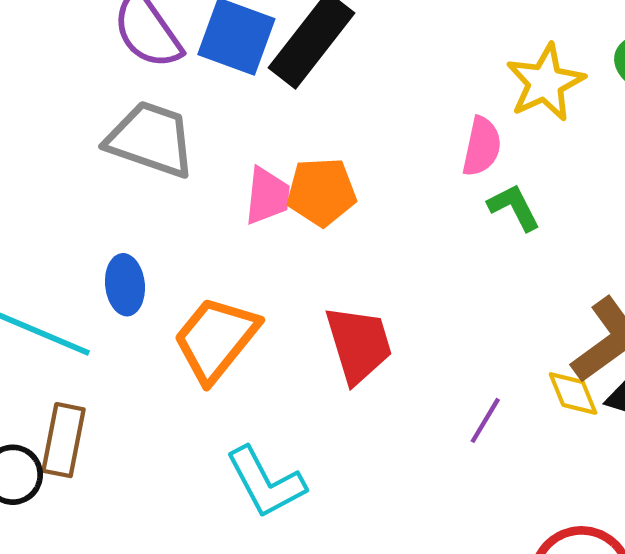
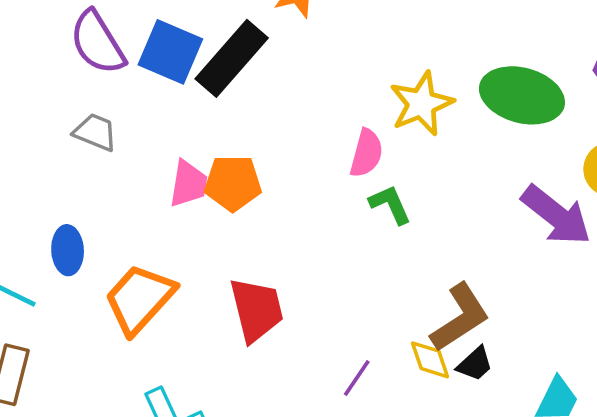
gray trapezoid: (151, 139) -> (95, 132), size x0.6

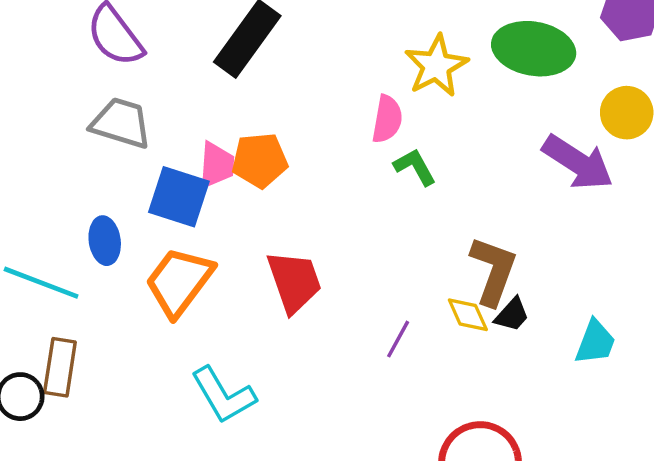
blue square: (170, 52) -> (179, 197), moved
gray trapezoid: (95, 132) -> (121, 123), size x1.4
brown L-shape: (460, 317) -> (493, 271), turned -32

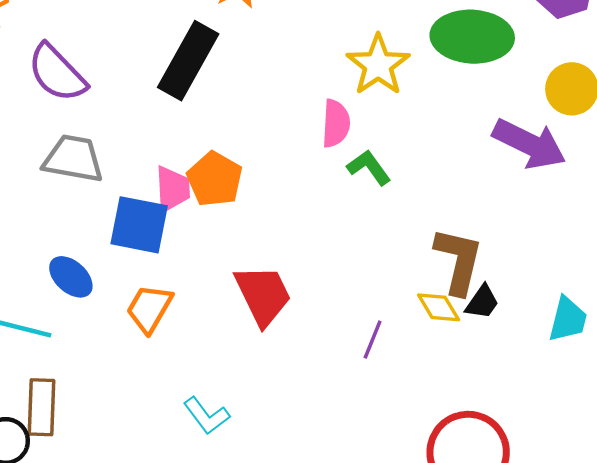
orange pentagon: (260, 160) -> (215, 179), turned -30
blue ellipse: (105, 241) -> (71, 277), turned -33
orange trapezoid: (179, 282) -> (149, 309), size x0.7
cyan L-shape: (223, 395) -> (206, 416), size x0.7

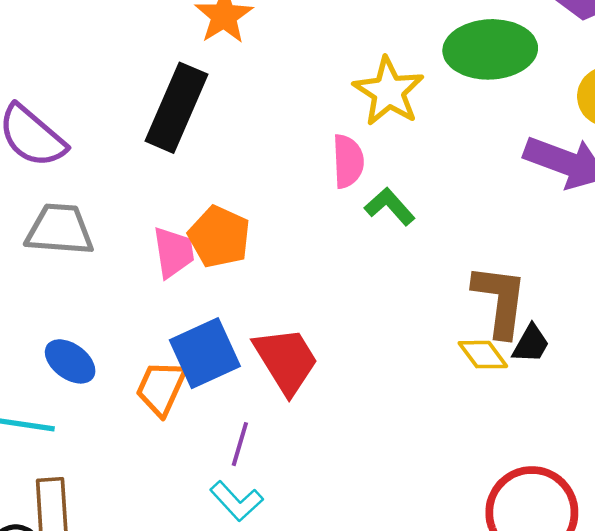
blue square: (139, 225) -> (205, 353), moved, turned -30
purple line: (373, 340) -> (240, 444), moved

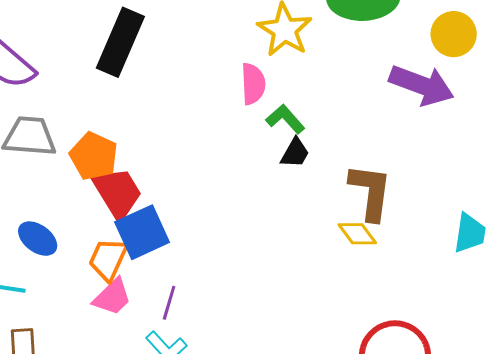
orange pentagon: (219, 237) -> (94, 156), moved
pink trapezoid: (173, 252) -> (112, 297), moved, turned 54
black trapezoid: (531, 344) -> (295, 153), moved
red trapezoid: (286, 360) -> (117, 193), moved

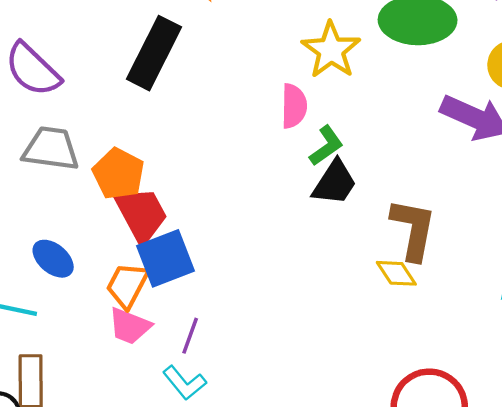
green L-shape: (285, 119) -> (326, 146), turned 93
black trapezoid: (295, 153) -> (335, 183), size x1.4
pink trapezoid: (112, 297) -> (130, 326), turned 63

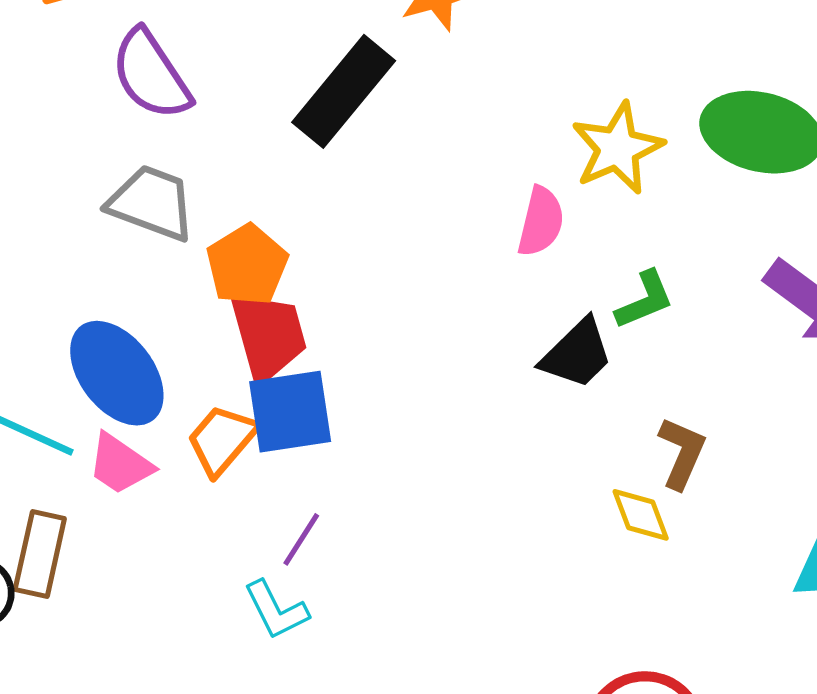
green L-shape: (326, 146) -> (645, 300), moved
brown L-shape: (413, 229) -> (682, 453), size x0.7
blue ellipse: (53, 259) -> (117, 373), size x1.6
pink trapezoid: (130, 326) -> (120, 464), moved

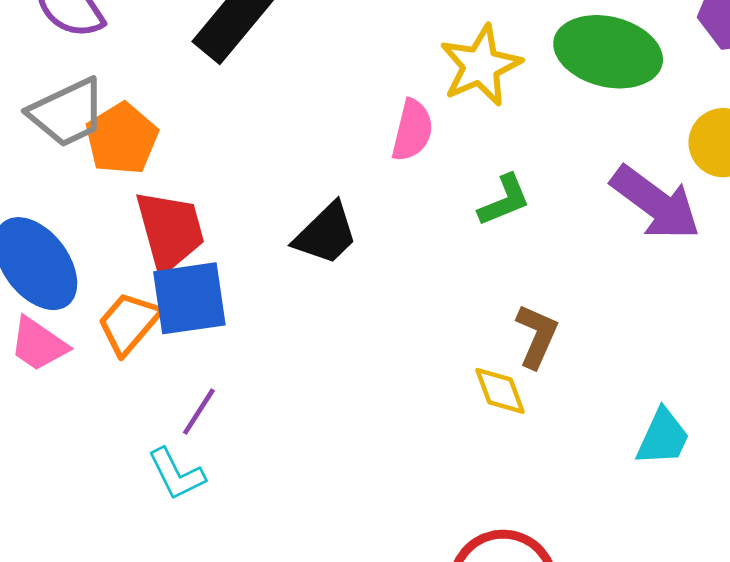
gray trapezoid: (152, 203) -> (67, 113), turned 134
orange pentagon: (247, 265) -> (122, 139), moved
black trapezoid: (577, 354) -> (326, 234), moved

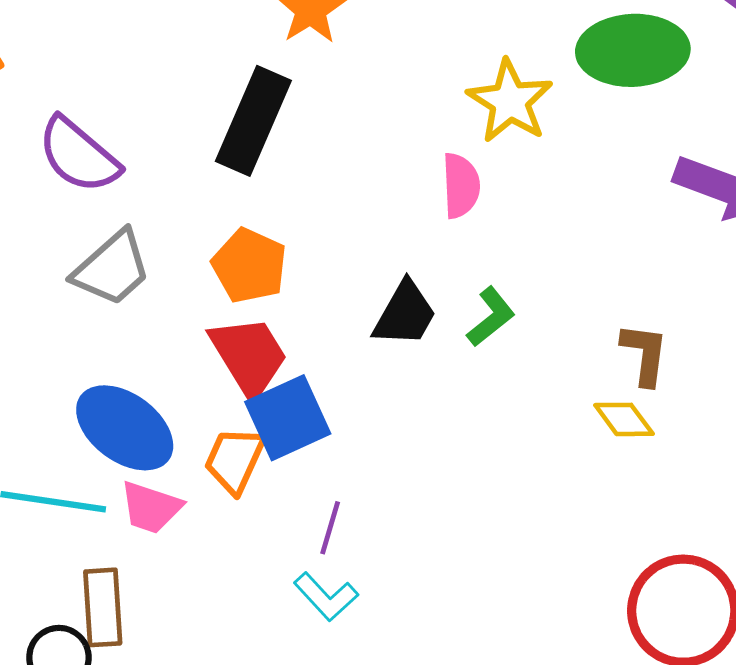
orange pentagon: (122, 139) -> (249, 266), moved
green L-shape: (504, 200) -> (491, 317), moved

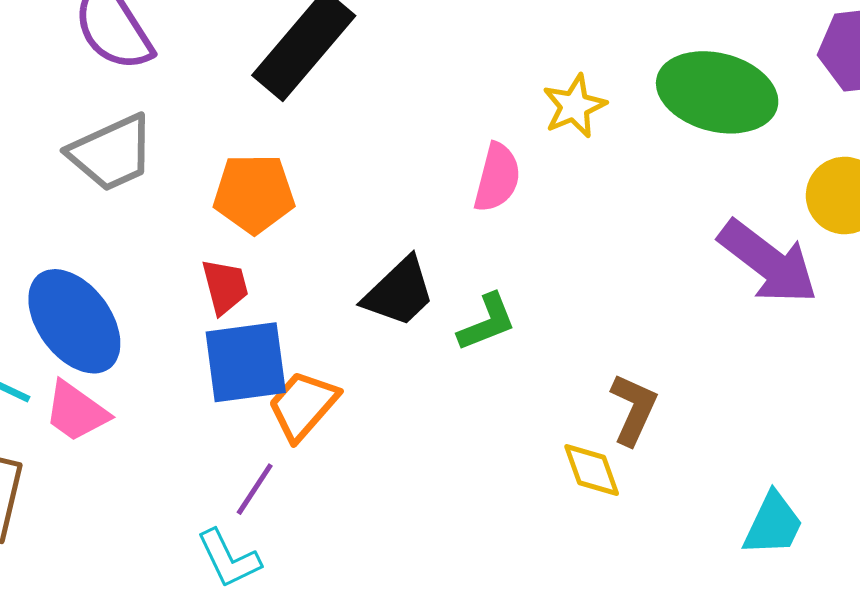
yellow star: (510, 101) -> (574, 106), size x0.7
orange pentagon: (249, 266) -> (254, 194), turned 30
red trapezoid: (249, 356) -> (225, 287), size x0.6
orange trapezoid: (235, 460) -> (303, 405), moved

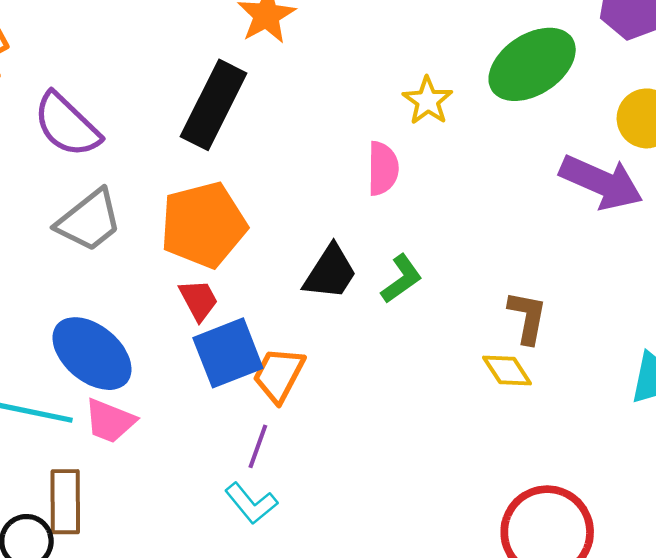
green ellipse: (717, 92) -> (532, 64), turned -34
orange pentagon: (254, 194) -> (203, 225), size x1.4

